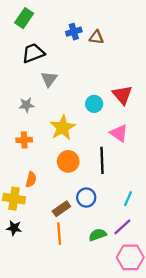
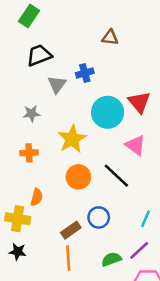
blue cross: (74, 32) -> (85, 73), moved
cyan circle: (94, 104) -> (108, 112), size x1.6
black line: (102, 160) -> (116, 176), turned -45

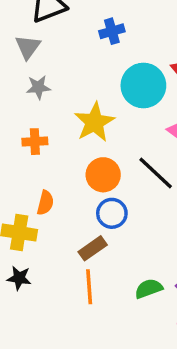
gray triangle: (57, 84) -> (28, 47), moved
blue circle: (99, 217) -> (112, 213), moved

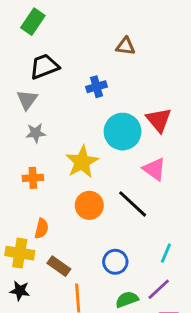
blue circle: (112, 213) -> (115, 262), moved
brown rectangle: (93, 248) -> (59, 266), moved, turned 70

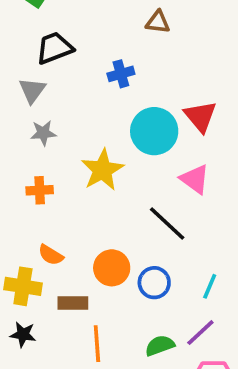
orange circle: (89, 205) -> (112, 268), moved
orange semicircle: (42, 228) -> (51, 255), turned 108
blue circle: (115, 262) -> (154, 283), moved
brown rectangle: (59, 266) -> (73, 303), turned -35

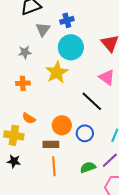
gray triangle: (32, 90) -> (43, 29), moved
cyan circle: (154, 131) -> (71, 47), moved
brown rectangle: (73, 303) -> (51, 144), moved

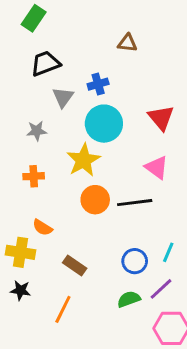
black line: (92, 101) -> (135, 203), turned -50
orange circle: (62, 125) -> (95, 200), moved
blue circle: (85, 133) -> (135, 261), moved
brown rectangle: (51, 144) -> (75, 266), turned 35
orange line: (54, 166) -> (63, 309), moved, turned 30

